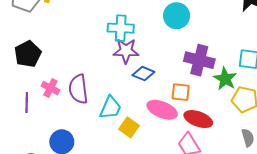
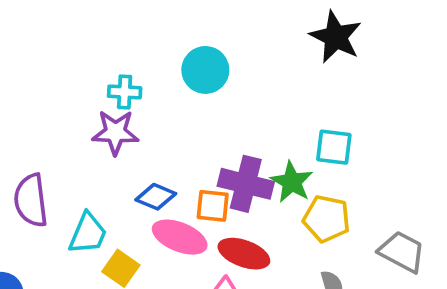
cyan cross: (121, 28) -> (125, 92), moved, size x0.7
purple cross: (199, 60) -> (246, 184), moved
blue diamond: (143, 74) -> (156, 197), moved

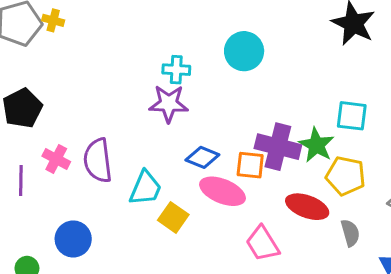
red ellipse: (244, 254) -> (307, 207), moved

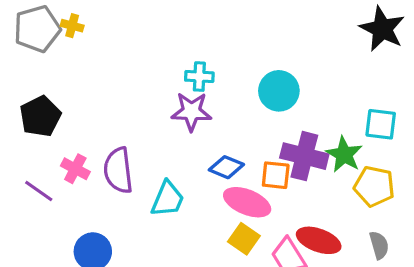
cyan circle: (244, 51) -> (279, 91), moved
purple line: (21, 180) -> (39, 191), turned -56
red ellipse: (307, 207) -> (319, 240), moved
yellow square: (173, 217) -> (244, 239), moved

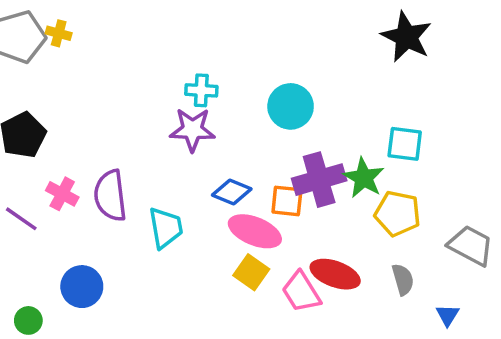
purple cross: (304, 156) -> (319, 180), turned -30
cyan trapezoid: (168, 199) -> (166, 228), turned -33

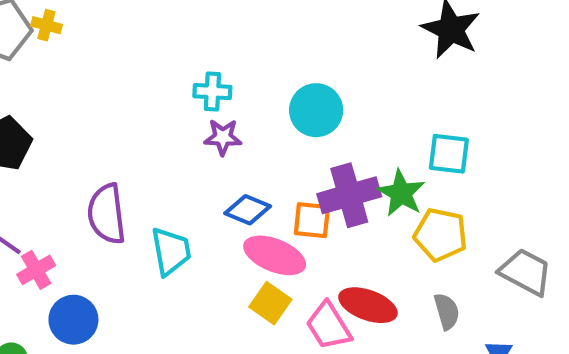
purple star: (192, 130) -> (223, 137), moved, size x0.7
pink cross: (62, 194) -> (36, 270), moved, turned 32

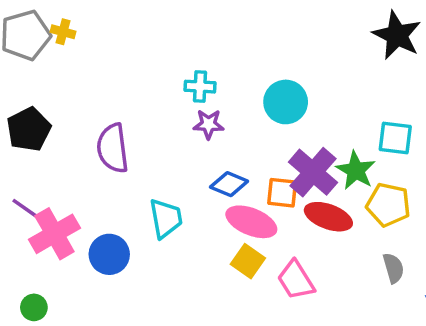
purple cross: (349, 195) -> (313, 172), turned -33
purple semicircle: (107, 214) -> (113, 148), moved
pink cross: (36, 270) -> (54, 234), size x1.6
red ellipse: (368, 305) -> (328, 217), moved
blue circle: (73, 320) -> (109, 254), moved

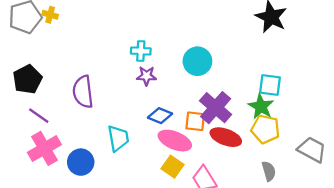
green star: (356, 170) -> (261, 107), moved
purple line: (27, 210) -> (39, 116), moved

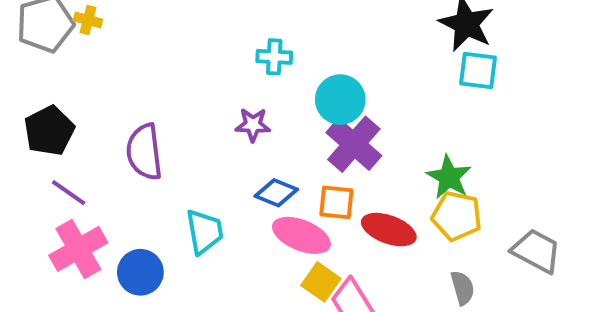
cyan cross: (141, 51) -> (274, 57), moved
cyan square: (270, 85) -> (478, 70), moved
purple cross: (216, 108) -> (354, 144), moved
yellow square: (173, 167) -> (321, 282), moved

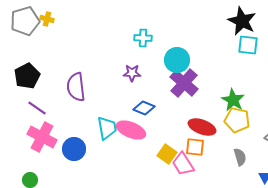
orange square: (336, 202) -> (195, 147), moved
pink ellipse: (301, 235) -> (131, 130), moved
pink cross: (78, 249) -> (42, 137), turned -32

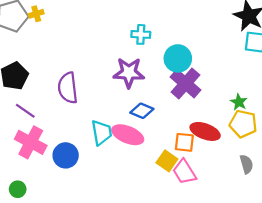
yellow cross: (47, 19) -> (36, 14), turned -32
purple star: (132, 73) -> (129, 73), size x1.6
green star: (233, 100) -> (239, 102), size x0.7
orange square: (195, 147) -> (184, 142), moved

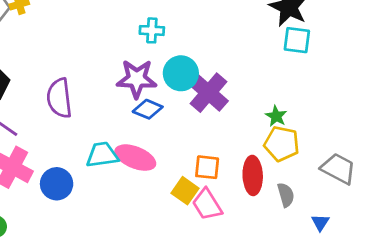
cyan circle: (178, 58) -> (181, 73), moved
blue diamond: (142, 111) -> (148, 109), moved
red ellipse: (205, 131) -> (253, 175), moved, turned 68
cyan trapezoid: (102, 133) -> (102, 155), turned -88

